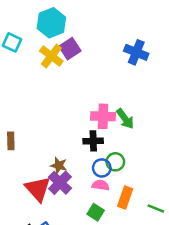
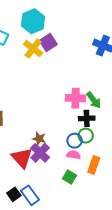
black cross: (93, 141) -> (87, 118), moved

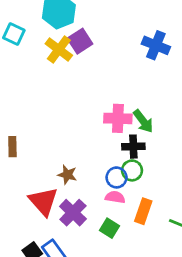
purple cross: (40, 153) -> (73, 213), moved

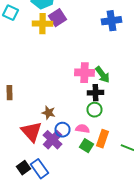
blue cross: (156, 45) -> (112, 21), turned -30
yellow cross: (59, 50) -> (42, 24), turned -36
blue circle: (117, 177) -> (62, 130), moved
green square: (109, 228) -> (86, 146), moved

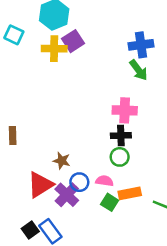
pink cross: (84, 73) -> (125, 110), moved
green arrow: (102, 75) -> (139, 70), moved
red triangle: (32, 132) -> (40, 185), turned 40
orange rectangle: (102, 139) -> (130, 193), turned 60

